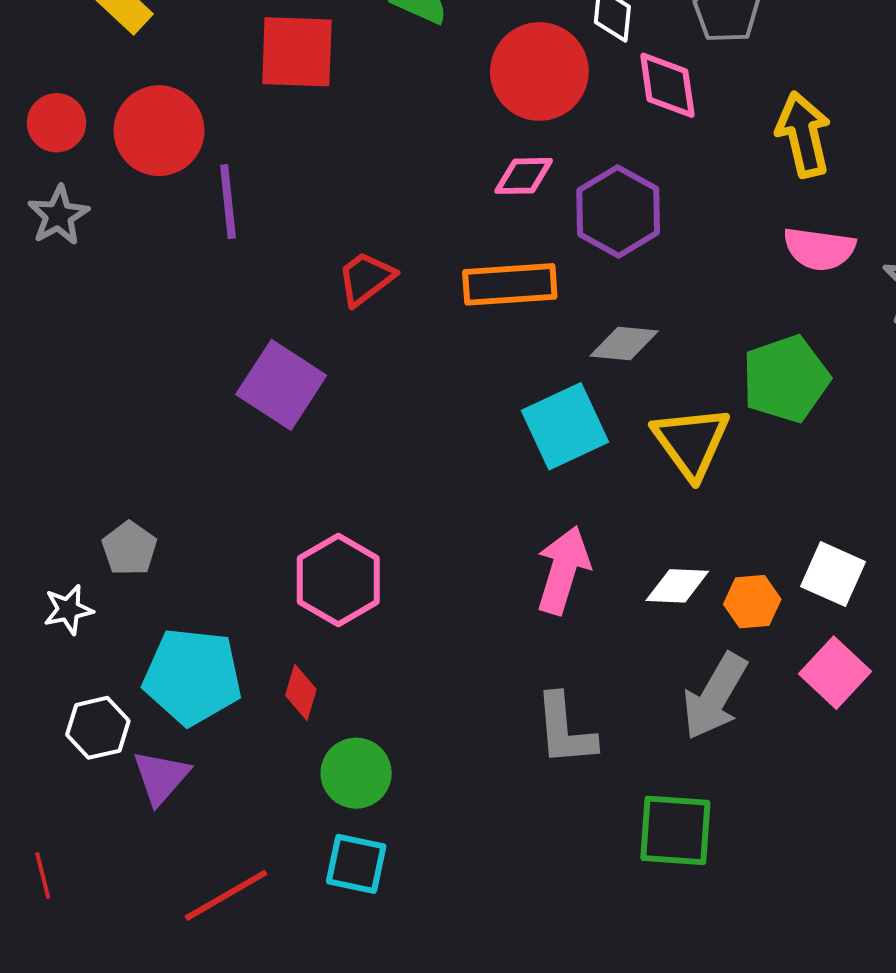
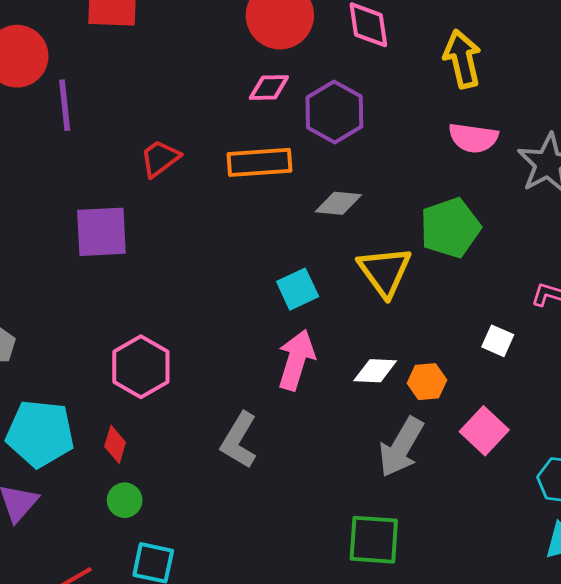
purple square: (281, 385) -> (101, 232), turned -36
cyan square: (565, 426) -> (298, 289), moved, size x0.7
white square: (833, 574) -> (498, 341), moved, size x0.7
gray L-shape: (565, 730) -> (239, 440), moved, turned 36
green circle: (356, 773) -> (125, 500), moved, size x0.7

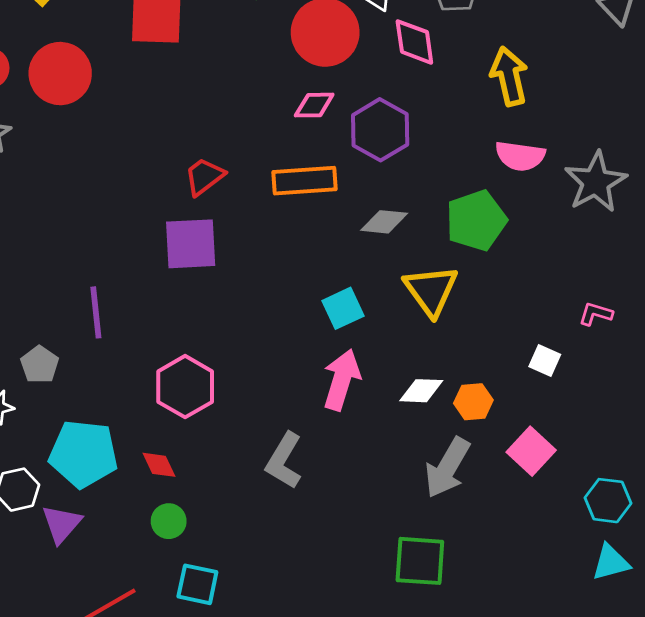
purple line: (65, 105) -> (96, 312), moved
green pentagon: (450, 228) -> (476, 220), moved
purple square: (101, 232) -> (191, 244), moved
red diamond: (115, 444) -> (159, 465), turned -42

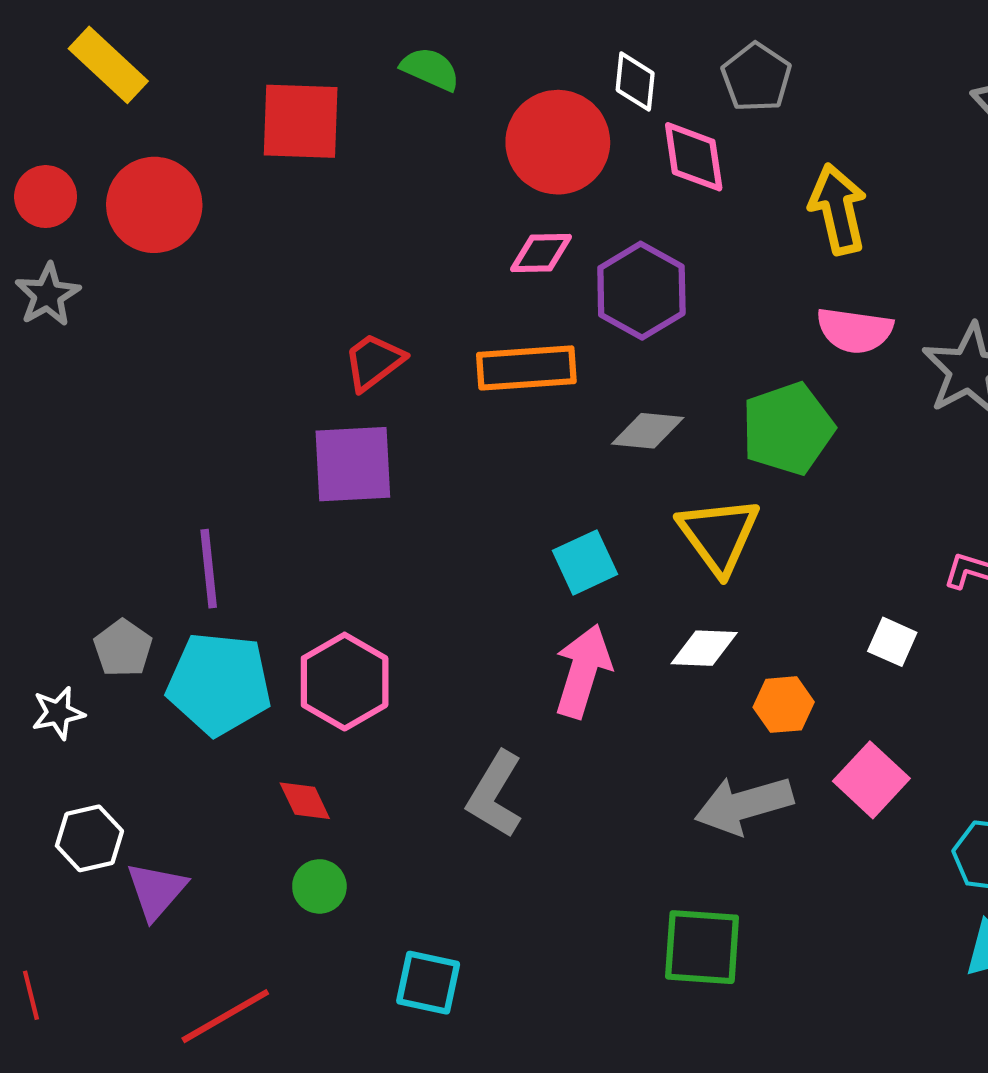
white diamond: (421, 391) -> (704, 648), moved
cyan pentagon: (84, 454) -> (219, 684), moved
gray arrow: (447, 468) -> (744, 805), turned 44
cyan square: (197, 584) -> (428, 983), moved

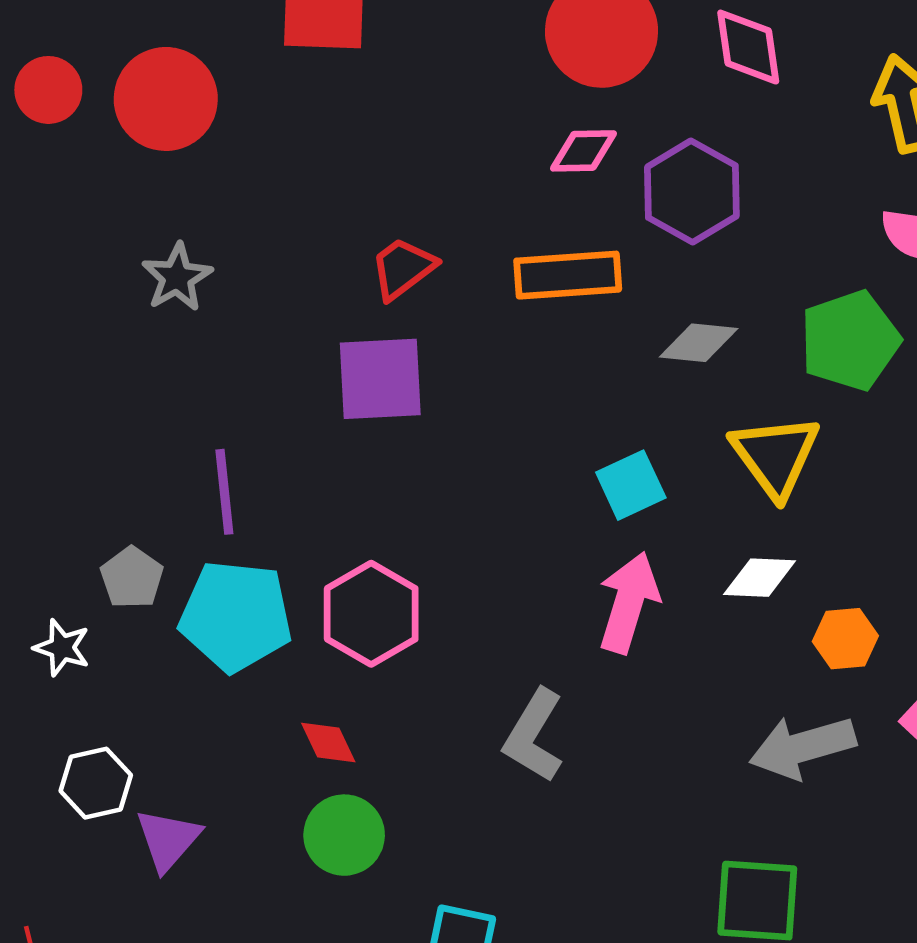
gray star: (48, 295) -> (177, 277), moved
white star: (58, 713) -> (62, 648), turned 30
green circle: (319, 886) -> (344, 835), size x1.4

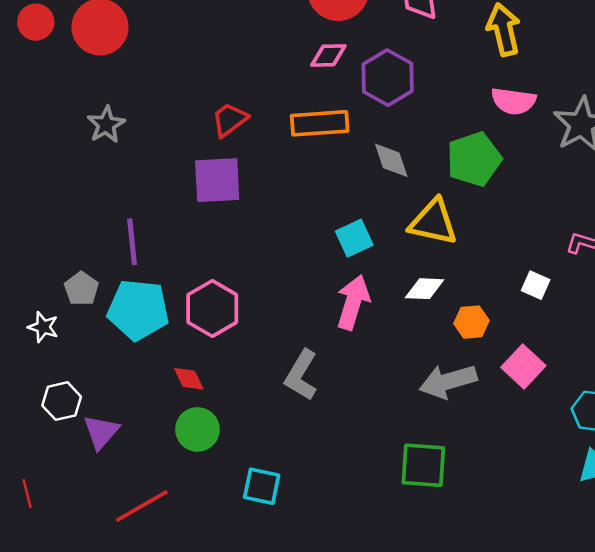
gray diamond: (699, 343) -> (391, 160), turned 66
yellow triangle: (775, 456) -> (433, 222), turned -42

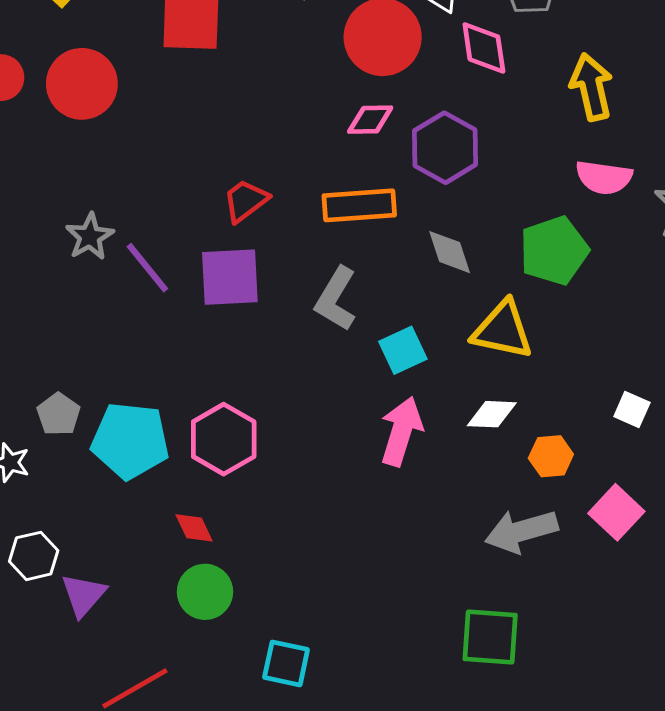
gray star: (106, 125) -> (90, 237), moved
purple line: (132, 242) -> (147, 268), moved, turned -33
gray L-shape: (301, 375) -> (336, 299), moved

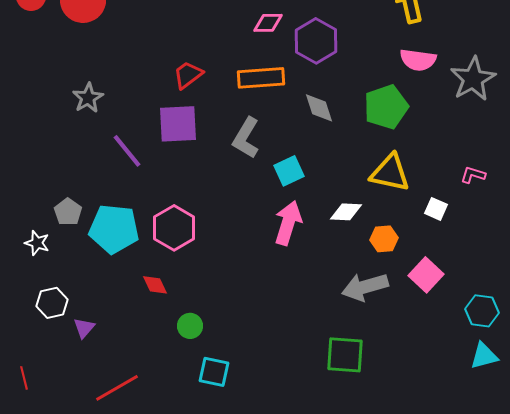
purple line: (147, 268) -> (127, 151), moved
yellow triangle: (503, 330) -> (390, 173), moved
green circle: (205, 592) -> (190, 326), moved, size x0.7
purple triangle: (83, 595) -> (84, 328), size x0.7

